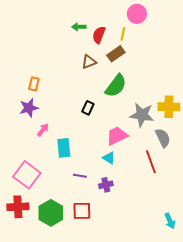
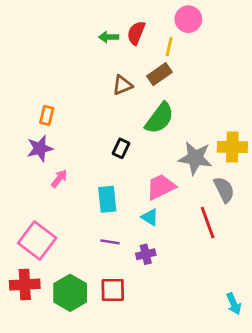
red semicircle: (99, 35) -> (136, 33), moved
cyan rectangle: (64, 148) -> (107, 199), moved

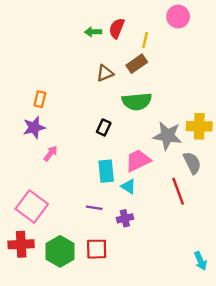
pink circle: (188, 19) -> (178, 17), moved
green semicircle: (159, 118) -> (137, 101), turned 48
cyan rectangle: (107, 199) -> (106, 171), moved

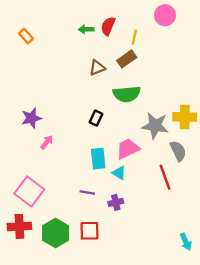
orange rectangle: (40, 99) -> (26, 36), moved, turned -56

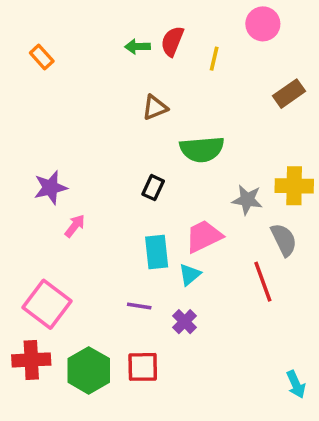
brown rectangle: (127, 59) -> (289, 94), moved
gray star: (155, 126) -> (247, 200), size x0.7
cyan triangle: (119, 173) -> (190, 275), turned 48
purple cross: (116, 202) -> (185, 322), turned -32

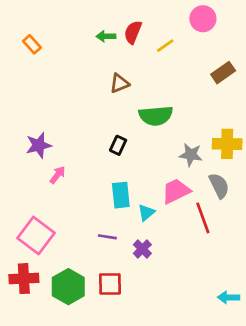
yellow line: (214, 59) -> (165, 46), turned 42
pink trapezoid: (204, 236) -> (176, 191), moved
cyan arrow: (296, 384) -> (228, 297), turned 115

